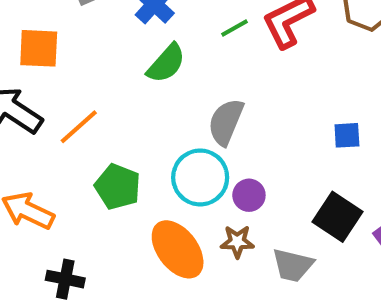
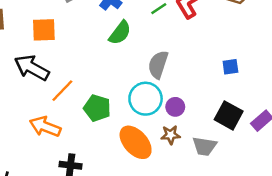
orange line: (79, 127) -> (62, 91), moved

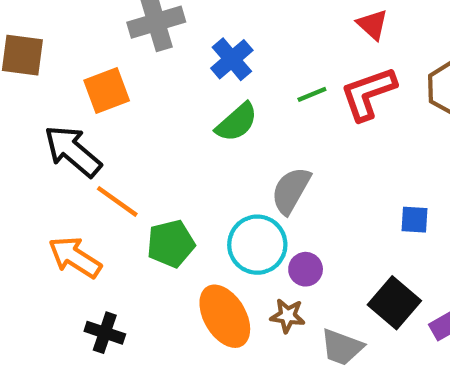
orange square: (44, 30) -> (107, 91), turned -30
orange line: (62, 91) -> (117, 201), turned 70
green pentagon: (97, 108) -> (171, 244), turned 30

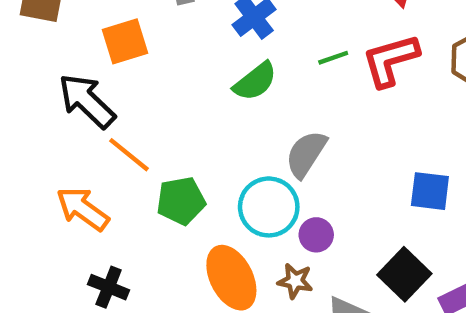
blue square: (415, 220) -> (430, 191), size x1.4

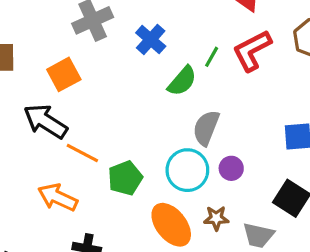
green line: (333, 58) -> (212, 57), turned -30
green semicircle: (255, 81) -> (182, 81), moved
purple circle: (316, 235) -> (231, 168), moved

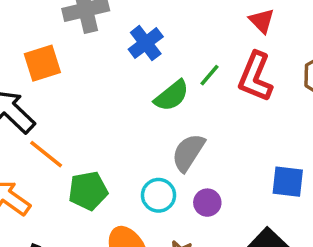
red L-shape: (252, 51) -> (255, 77), turned -51
cyan circle: (187, 170) -> (159, 195), size x0.7

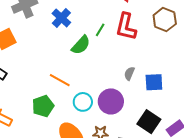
gray semicircle: (188, 153) -> (129, 73), moved, size x0.6
orange line: (46, 154) -> (60, 80), moved
purple circle: (207, 203) -> (111, 101), size x1.6

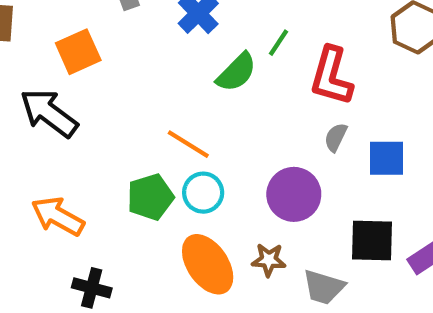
red L-shape: (126, 27) -> (331, 76), moved
cyan circle: (83, 102) -> (203, 193), moved
black square: (149, 122) -> (372, 240), turned -35

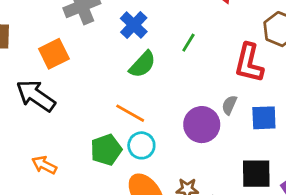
green semicircle: (236, 72) -> (142, 64), moved
red L-shape: (331, 76) -> (249, 63), moved
purple circle: (294, 194) -> (202, 125), moved
orange arrow: (58, 216) -> (44, 165), size x0.7

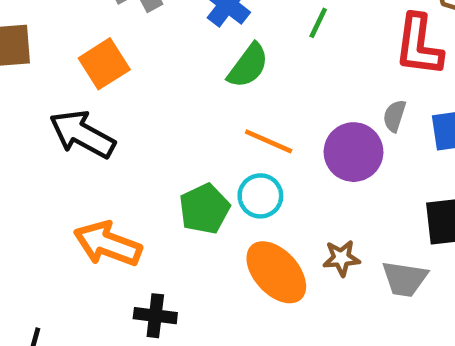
orange line: (130, 113) -> (269, 141), moved
orange arrow: (44, 165) -> (108, 244), size x1.6

